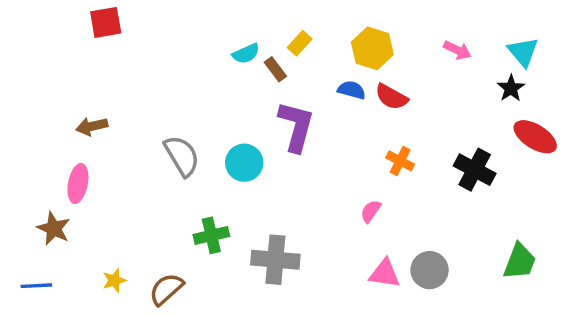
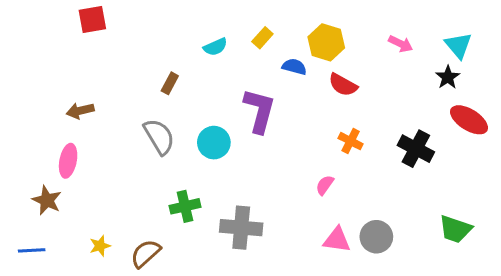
brown rectangle: (275, 69) -> (170, 83), moved, turned 65
blue semicircle: (352, 90) -> (294, 67), moved
green trapezoid: (520, 261) -> (455, 229), turned 88

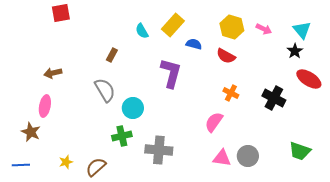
yellow rectangle: (262, 38) -> (173, 25), size x1.6
yellow hexagon: (326, 42) -> (232, 27), moved
cyan semicircle: (215, 47) -> (142, 31), turned 84
cyan circle: (214, 143) -> (133, 108), moved
pink semicircle: (325, 185) -> (214, 122), size x1.5

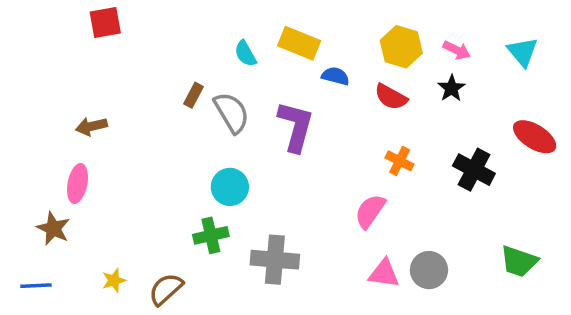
yellow rectangle: (173, 25) -> (299, 43), turned 70
black star: (295, 51) -> (451, 88), moved
gray semicircle: (105, 90) -> (232, 112), moved

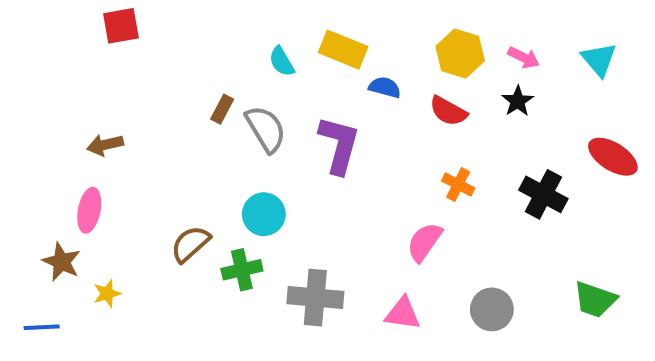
pink triangle: (384, 273) -> (403, 313), moved
yellow star: (114, 280) -> (107, 294), moved
brown semicircle: (166, 289) -> (190, 244), moved

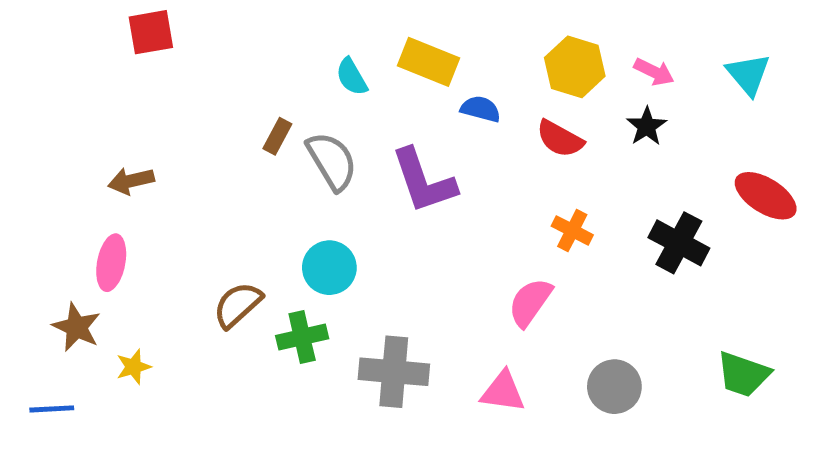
purple L-shape: (339, 145) -> (424, 181), turned 146

